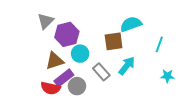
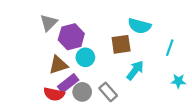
cyan semicircle: (131, 24) -> (139, 26), turned -145
gray rectangle: (101, 72) -> (108, 92), moved

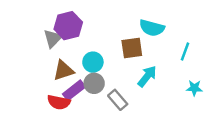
gray triangle: (49, 23) -> (53, 39), moved
purple hexagon: (71, 37) -> (68, 26), moved
gray circle: (82, 92) -> (94, 83), moved

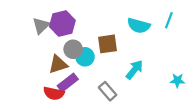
gray triangle: (53, 39) -> (41, 26), moved
brown square: (132, 48) -> (108, 44), moved
cyan line: (185, 51) -> (169, 20), moved
gray circle: (94, 83) -> (73, 49), moved

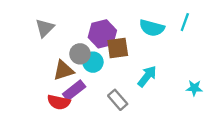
purple hexagon: (62, 23) -> (102, 34), moved

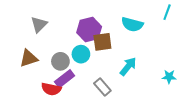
cyan line: (185, 22) -> (167, 12), moved
gray circle: (80, 54) -> (60, 61), moved
brown triangle: (63, 70) -> (29, 58), moved

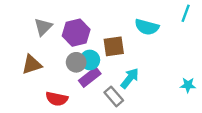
purple hexagon: (89, 30) -> (76, 33), moved
gray circle: (60, 61) -> (76, 62), moved
cyan arrow: (128, 66) -> (130, 78), moved
purple rectangle: (65, 79) -> (90, 77), moved

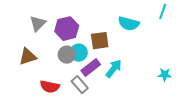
purple rectangle: (90, 77) -> (91, 68), moved
gray rectangle: (114, 96) -> (80, 85), moved

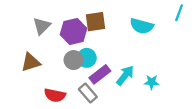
brown square: (100, 41) -> (96, 22), moved
cyan star: (165, 75) -> (152, 82), moved

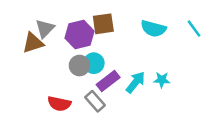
cyan line: (179, 13) -> (194, 29), moved, turned -56
brown triangle: (31, 62) -> (33, 43), moved
cyan star: (152, 82) -> (162, 80), moved

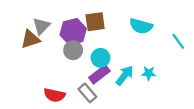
cyan line: (194, 29) -> (178, 41), moved
cyan circle: (94, 63) -> (100, 58), moved
gray circle: (79, 66) -> (73, 50), moved

